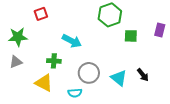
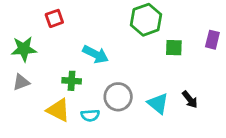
cyan semicircle: (75, 93) -> (90, 115), moved

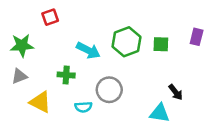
green hexagon: (146, 20) -> (126, 42), moved
cyan triangle: (158, 103) -> (160, 113), moved, turned -30
yellow triangle: (58, 110) -> (40, 102), moved

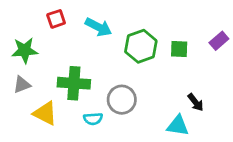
purple rectangle: (197, 37) -> (219, 41), turned 35
cyan arrow: (88, 50) -> (98, 27), moved
green cross: (66, 75) -> (74, 83), size x1.6

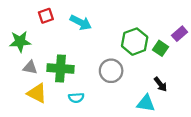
green hexagon: (141, 46) -> (135, 42), moved
green square: (179, 49) -> (160, 48), moved, turned 32
gray triangle: (22, 85) -> (30, 67), moved, turned 32
gray circle: (122, 100) -> (111, 71), moved

